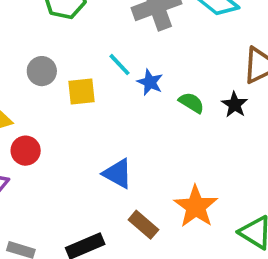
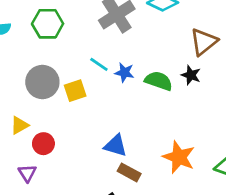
gray circle: (42, 71) -> (42, 82), size x1.5
green semicircle: (191, 103) -> (159, 81), size x1.4
brown rectangle: (143, 225) -> (129, 172), moved

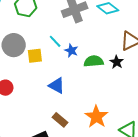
green semicircle: (159, 81) -> (94, 61), turned -36
blue triangle: (116, 146) -> (57, 86), moved

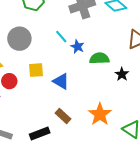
yellow square: (35, 56) -> (36, 70), moved
black star: (117, 62) -> (122, 74), moved

